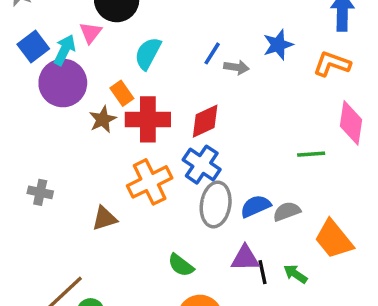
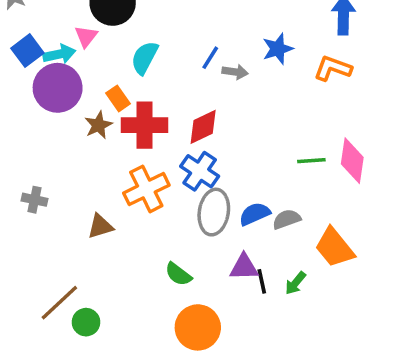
cyan arrow: (65, 50) -> (59, 54), turned 52
pink diamond: (351, 123) -> (352, 161), moved
green arrow: (295, 274) -> (295, 283), turned -85

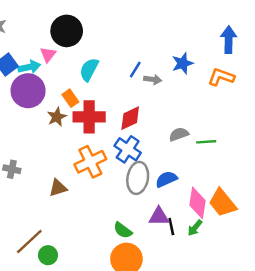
pink diamond: (352, 161) -> (197, 203), moved
gray semicircle: (287, 219) -> (179, 134), moved
green semicircle: (178, 274) -> (123, 230), moved

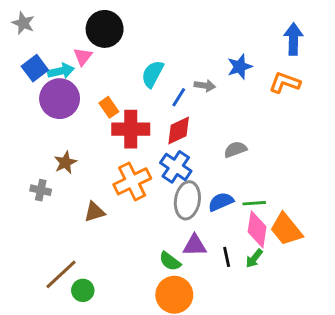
cyan semicircle: (89, 70) -> (153, 74), moved
blue line: (135, 70) -> (179, 97), moved
brown star: (57, 117) -> (65, 163), moved
green line: (206, 142) -> (254, 203), moved
purple triangle: (159, 217) -> (195, 245), moved

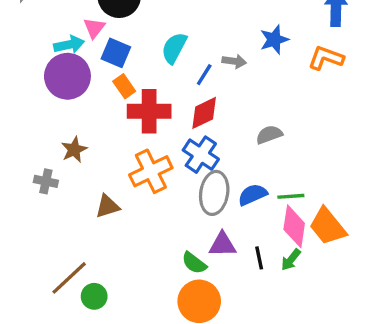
blue square: (35, 68) -> (116, 53), moved, turned -30

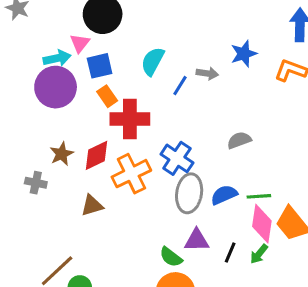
blue square: (116, 53) -> (100, 66), turned -36
red diamond: (204, 113) -> (97, 155), moved
black line: (259, 258) -> (230, 253), turned 35

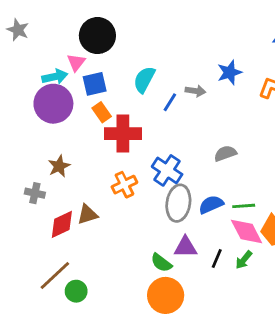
red diamond: (97, 155) -> (62, 224), moved
orange cross: (131, 174) -> (124, 185), size x0.7
pink diamond: (262, 224) -> (247, 232), turned -36

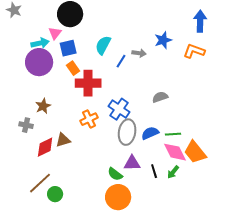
black line: (217, 258) -> (154, 171), turned -40

